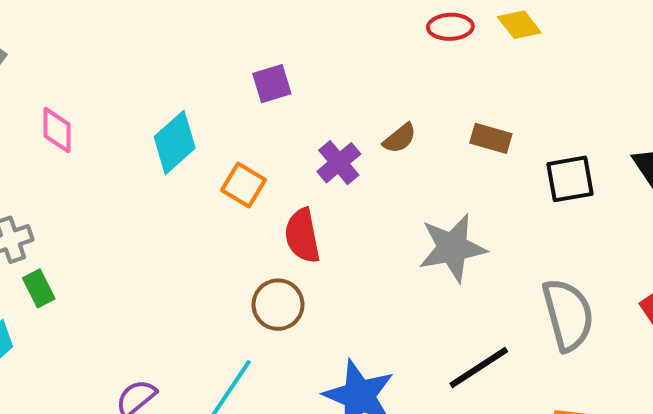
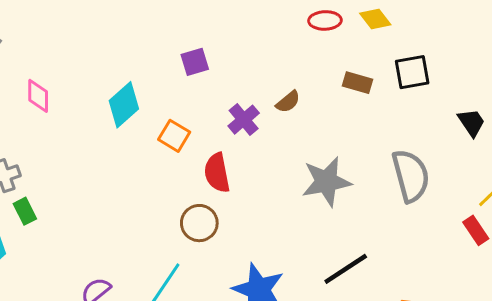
brown rectangle: (491, 138) -> (358, 83), moved
black square: (570, 179) -> (412, 72), moved
gray semicircle: (568, 315) -> (411, 176), moved

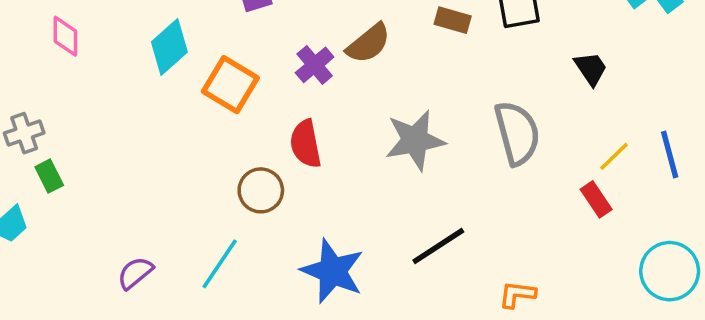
brown semicircle: (288, 102) -> (368, 43), size x1.5
orange square: (174, 136) -> (230, 85), size x1.4
red semicircle: (217, 173) -> (306, 144), moved

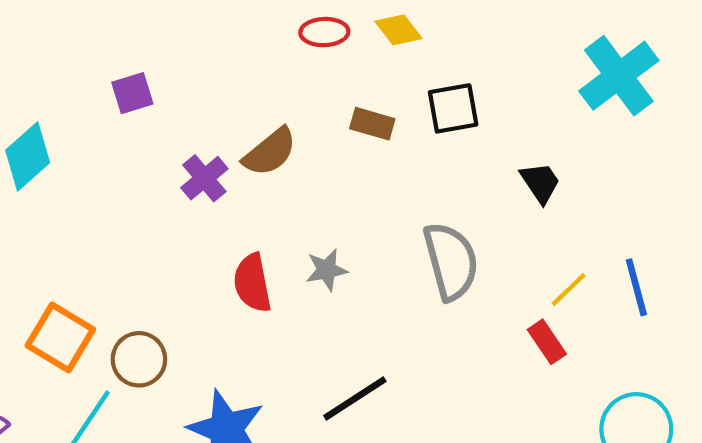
orange square: (230, 85) -> (60, 337), moved
gray star: (415, 140) -> (327, 270), size x0.6
red semicircle: (306, 144) -> (252, 283), moved
brown circle: (261, 190) -> (139, 359), moved

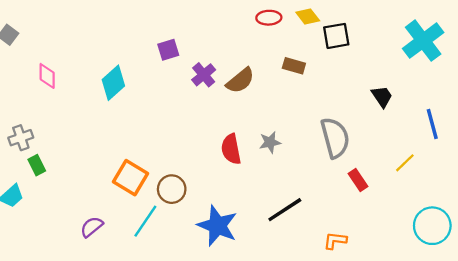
black square: (453, 108) -> (336, 36), moved
purple cross: (204, 178) -> (204, 75), moved
blue line: (636, 287) -> (432, 124), moved
yellow line: (569, 289) -> (405, 163), moved
red rectangle: (547, 342) -> (358, 180), moved

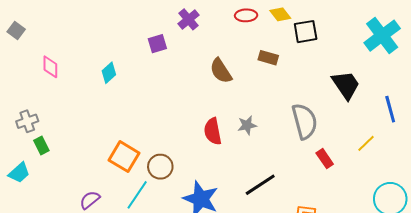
purple cross: (204, 75) -> (189, 19), moved
brown semicircle: (240, 81) -> (221, 71), turned 96
cyan diamond: (113, 83) -> (109, 73), size x0.7
black trapezoid: (382, 97) -> (346, 85), size x1.5

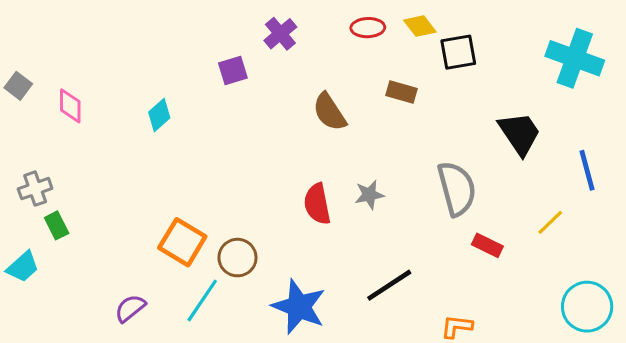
gray square: (16, 31) -> (18, 86), moved
cyan cross: (382, 36) -> (575, 58), turned -33
red rectangle: (325, 159) -> (487, 245), turned -30

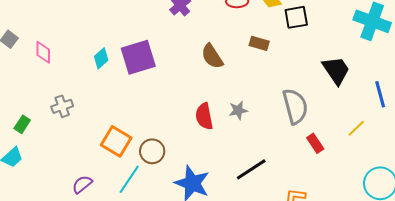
purple square: (233, 71) -> (138, 57), moved, size x1.8
gray cross: (35, 189) -> (62, 106), moved
green rectangle: (57, 225) -> (22, 124), moved, turned 60
red rectangle: (487, 245) -> (315, 143), turned 30

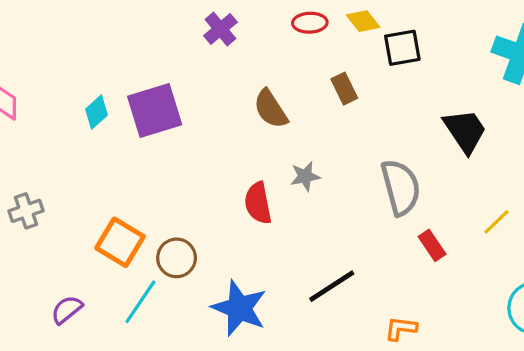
brown rectangle: (259, 43) -> (344, 89), turned 48
gray cross: (62, 106) -> (26, 211), moved
gray star: (238, 110) -> (305, 176), moved

